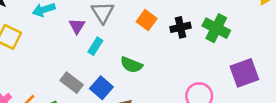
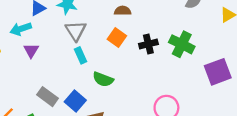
purple triangle: (77, 26) -> (31, 51), moved
cyan rectangle: (95, 46) -> (80, 55), moved, turned -56
purple square: (244, 73) -> (218, 72), moved

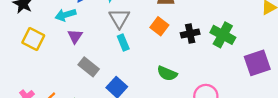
green semicircle: (103, 79) -> (167, 73), moved
gray rectangle: (47, 97) -> (89, 67), moved

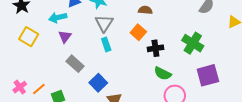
black cross: (190, 34) -> (155, 48), moved
purple square: (257, 63) -> (208, 75), moved
green semicircle: (167, 73) -> (163, 73), moved

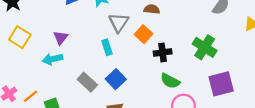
cyan arrow: (58, 17) -> (52, 59), moved
gray triangle: (104, 23) -> (119, 22), moved
gray rectangle: (75, 64) -> (87, 82), moved
blue square: (98, 83) -> (116, 79), moved

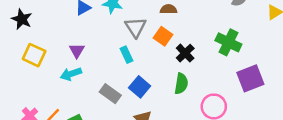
black cross: (163, 52) -> (185, 53), turned -30
green semicircle: (170, 81) -> (181, 84), moved, turned -102

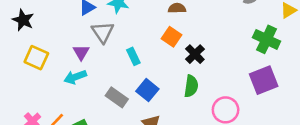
gray triangle: (136, 27) -> (103, 32), moved
green cross: (228, 42) -> (266, 39), moved

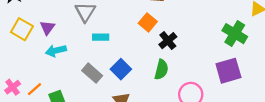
purple triangle: (81, 52) -> (47, 28), moved
cyan rectangle: (133, 56) -> (101, 37), moved, turned -70

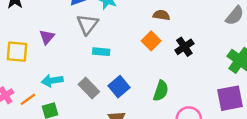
yellow square: (22, 29) -> (17, 52), moved, turned -30
black cross: (168, 41) -> (184, 47), moved
cyan arrow: (56, 51) -> (52, 81), moved

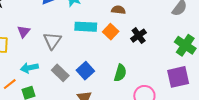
gray triangle: (87, 24) -> (52, 41), moved
cyan rectangle: (101, 52) -> (86, 27), moved, size x1.5

